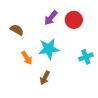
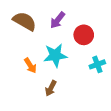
red circle: (74, 20) -> (84, 35), moved
brown semicircle: (17, 30) -> (25, 21), moved, size x1.5

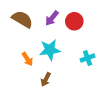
red circle: (84, 35) -> (74, 21), moved

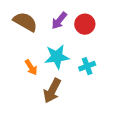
cyan cross: (88, 58) -> (87, 66), moved
brown arrow: (46, 79) -> (52, 91), size x1.5

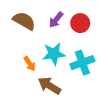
cyan cross: (87, 66) -> (82, 63), size x1.5
brown arrow: (52, 91) -> (49, 86), turned 95

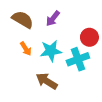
red circle: (80, 23) -> (89, 37), moved
orange arrow: (30, 64) -> (26, 49), moved

